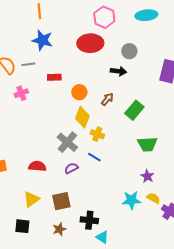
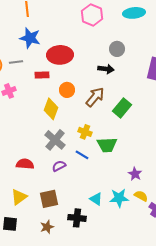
red ellipse: (90, 43) -> (60, 55), moved
brown arrow: (107, 99) -> (95, 97), size x1.5
yellow diamond: (82, 117) -> (51, 109), moved
green trapezoid: (147, 144) -> (107, 145), moved
cyan triangle: (102, 237) -> (96, 199), moved

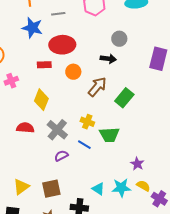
gray line: (16, 62) -> (58, 14), moved
orange circle: (67, 90) -> (73, 72), moved
yellow diamond: (51, 109) -> (41, 100), moved
red semicircle: (25, 164) -> (25, 128), moved

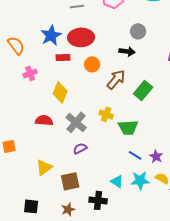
blue star: (32, 28) -> (51, 35), moved, turned 30
blue line: (84, 145) -> (135, 155), moved
yellow triangle: (21, 187) -> (44, 167), moved

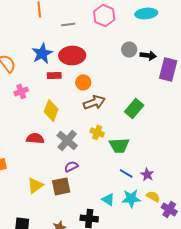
black arrow: (127, 51) -> (148, 55), moved
brown arrow: (116, 79) -> (94, 102), moved, turned 30
brown square: (70, 181) -> (61, 186), moved

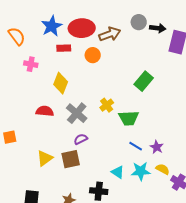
pink cross: (21, 91) -> (31, 64), turned 32
brown arrow: (94, 102) -> (110, 34), moved
yellow cross: (97, 132) -> (107, 105), turned 32

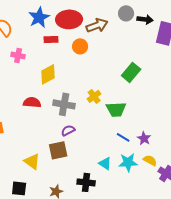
yellow diamond: (61, 83) -> (48, 74), turned 40
gray cross: (77, 113) -> (64, 104), turned -30
yellow triangle: (45, 158) -> (32, 161), moved, turned -48

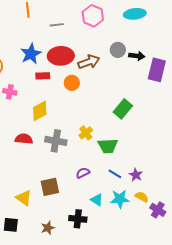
purple semicircle: (68, 130) -> (83, 173), moved

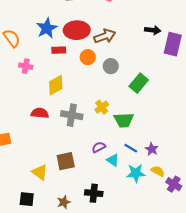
gray circle: (118, 50) -> (111, 66), moved
cyan triangle: (97, 200) -> (113, 160), moved

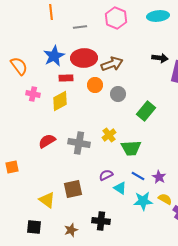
yellow diamond: (56, 85) -> (60, 101), moved
red semicircle: (40, 113) -> (47, 141), turned -36

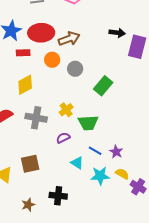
yellow diamond: (60, 101) -> (25, 85), moved
purple semicircle: (106, 175) -> (63, 138), moved

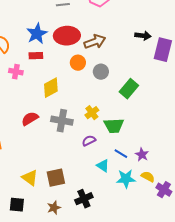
red rectangle: (23, 53) -> (36, 56), moved
brown square: (30, 164) -> (56, 178), moved
black cross: (58, 196) -> (84, 199), turned -30

